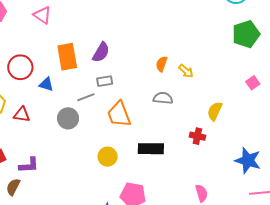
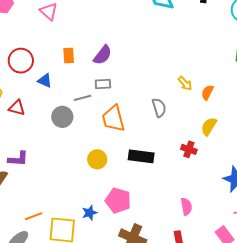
orange rectangle: (67, 57) -> (69, 55), size x0.6
orange semicircle: (162, 64) -> (207, 92), moved
gray semicircle: (163, 98) -> (159, 108), turned 60

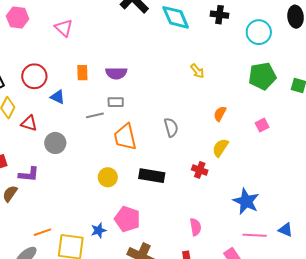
purple semicircle: (103, 55) -> (116, 73), turned 50
yellow arrow: (185, 83) -> (197, 71), moved
gray circle: (62, 117) -> (55, 143), moved

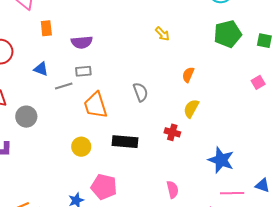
orange rectangle: (82, 73) -> (46, 28), moved
blue triangle: (58, 97) -> (41, 69), moved
pink square: (262, 125) -> (258, 82), moved

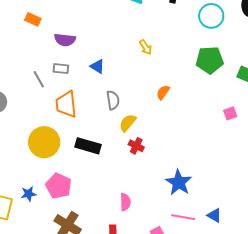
orange rectangle: (46, 28) -> (33, 19), turned -70
blue triangle: (41, 69) -> (97, 66), moved
gray line: (64, 86) -> (39, 79), turned 66
yellow semicircle: (191, 109) -> (128, 123), moved
yellow circle: (81, 147) -> (44, 142), size x1.6

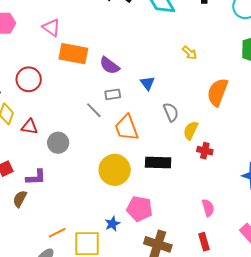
orange rectangle: (33, 19) -> (73, 54), size x1.8
purple semicircle: (65, 40) -> (109, 65), turned 45
blue triangle: (97, 66) -> (147, 83), turned 35
orange semicircle: (163, 92) -> (217, 92), size x1.8

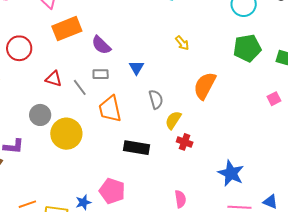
orange rectangle: (73, 54) -> (67, 29), turned -40
red triangle: (29, 127) -> (54, 79), moved
yellow circle: (115, 170) -> (66, 134), moved

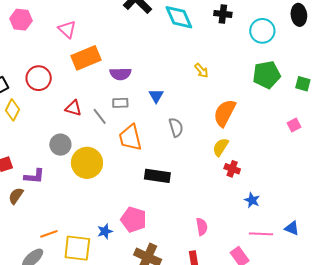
purple semicircle: (101, 45) -> (120, 74), turned -45
yellow semicircle: (173, 120) -> (221, 147), moved
red cross: (185, 142) -> (232, 169), moved
blue star: (231, 173) -> (252, 200), size x0.6

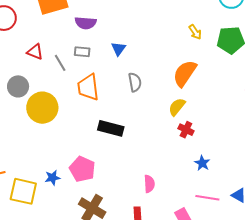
yellow arrow: (201, 71) -> (195, 32), moved

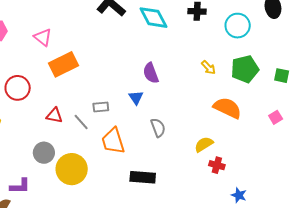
purple semicircle: (86, 23) -> (151, 73), moved, turned 75
orange semicircle: (185, 73) -> (227, 108), moved, turned 92
yellow semicircle: (177, 107) -> (204, 144), turned 30

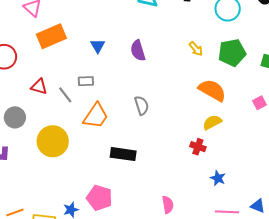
blue triangle: (136, 98) -> (98, 46), moved
orange trapezoid: (113, 141) -> (96, 116), turned -132
yellow semicircle: (204, 144) -> (212, 122), moved
gray circle: (44, 153) -> (15, 117), moved

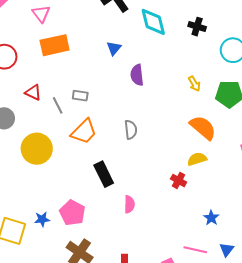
blue triangle: (98, 46) -> (114, 48), moved
black rectangle: (123, 154) -> (104, 174), turned 45
blue star: (218, 178) -> (211, 218), moved
pink semicircle: (168, 205) -> (129, 204), moved
blue triangle: (258, 206) -> (227, 250), turned 35

